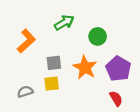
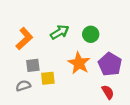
green arrow: (64, 23) -> (60, 32), moved
gray square: (54, 63) -> (33, 65), moved

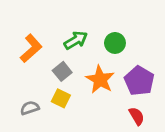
gray square: (33, 65) -> (62, 71), moved, turned -32
yellow square: (48, 78) -> (61, 98), turned 32

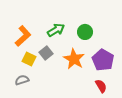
yellow square: (61, 98) -> (29, 59), moved

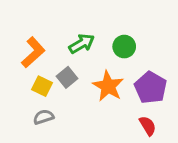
gray semicircle: (22, 80) -> (44, 117), moved

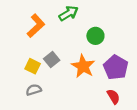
green arrow: (82, 44) -> (68, 13), moved
orange L-shape: (33, 52) -> (36, 26), moved

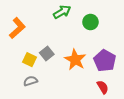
orange L-shape: (36, 26) -> (17, 28), moved
green circle: (95, 36) -> (90, 22), moved

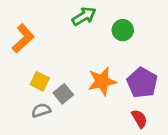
gray square: (47, 54) -> (63, 94), moved
orange star: (75, 60) -> (102, 81), turned 30

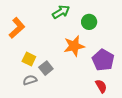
orange star: (102, 81) -> (74, 46), moved

